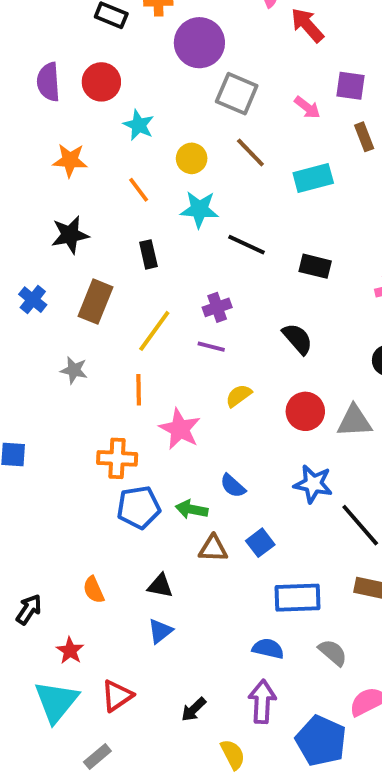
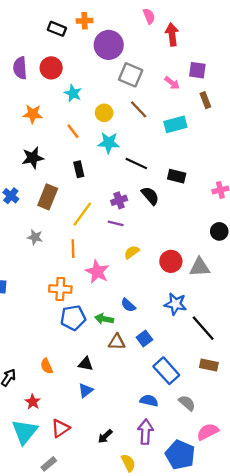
red arrow: (307, 25) -> (172, 35), turned 35
black semicircle: (297, 339) -> (150, 196), moved
blue rectangle: (297, 598) -> (166, 371), turned 50

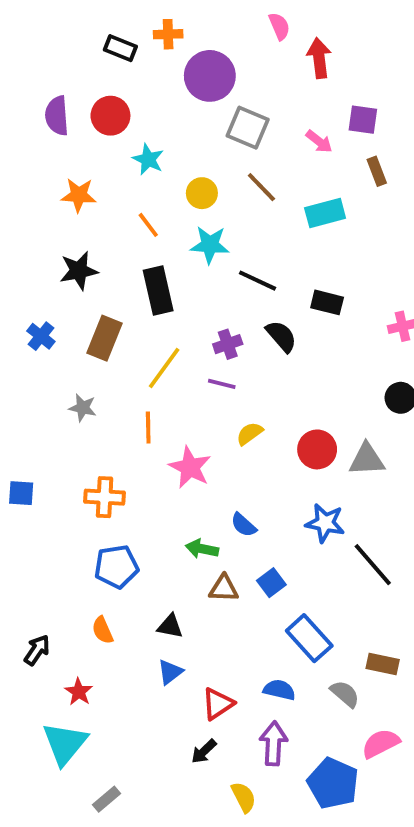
black rectangle: (79, 169) -> (158, 290), size x1.6
orange cross: (60, 289) -> (105, 497), moved
blue pentagon: (73, 318) -> (116, 567), moved
brown rectangle: (209, 365) -> (383, 664), moved
red triangle: (60, 428) -> (218, 704), moved

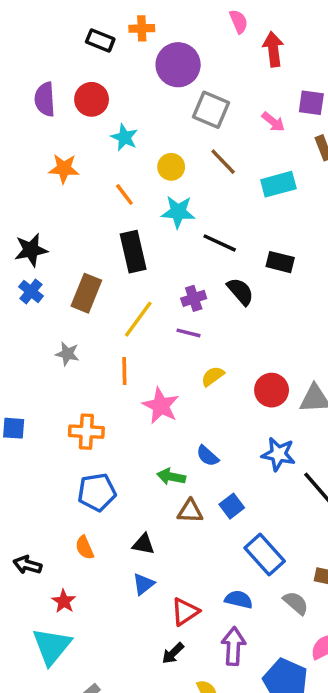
black star: (79, 271) -> (31, 250), moved
black arrow: (37, 650) -> (27, 565), turned -108

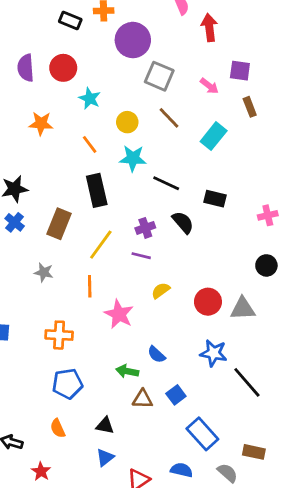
cyan rectangle: (278, 184) -> (214, 136), turned -36

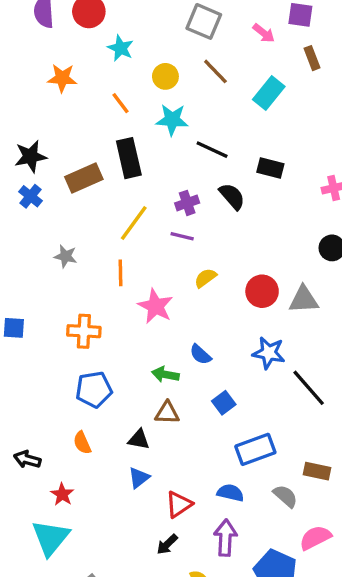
brown rectangle: (59, 224) -> (84, 178), moved, turned 44
brown triangle: (143, 399) -> (167, 413), moved
blue rectangle: (202, 434) -> (255, 449), turned -68

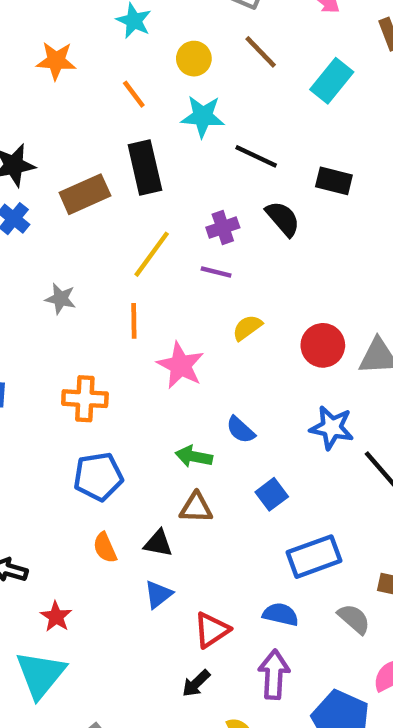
orange semicircle: (82, 443) -> (105, 548), moved

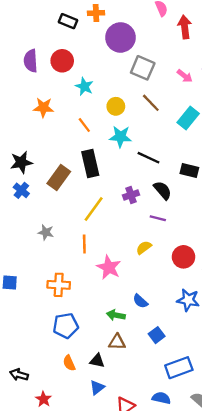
brown rectangle: (85, 194) -> (59, 177), turned -30
purple line: (216, 272) -> (158, 218), moved

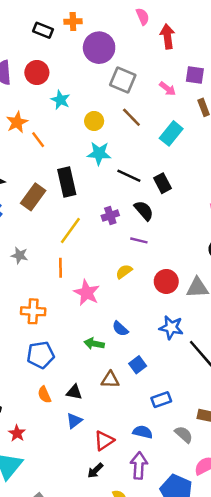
orange star: (43, 107) -> (17, 122), turned -30
orange line: (84, 125) -> (38, 140), moved
black rectangle: (189, 170) -> (163, 183), moved, turned 48
brown triangle: (117, 342) -> (110, 380), moved
blue rectangle: (179, 368) -> (161, 400), size x0.7

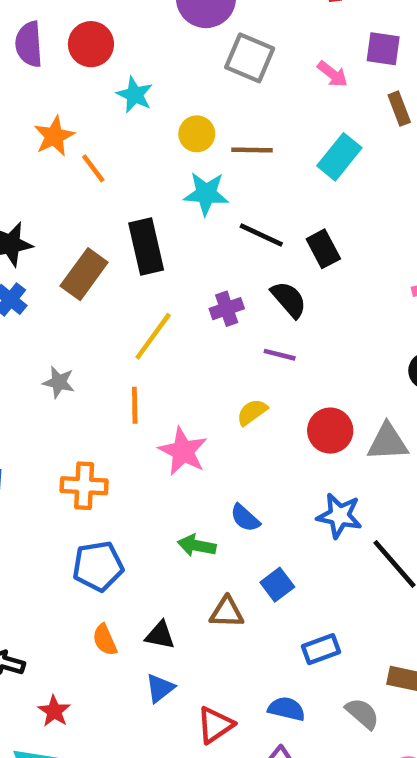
brown line: (131, 117) -> (252, 150), moved, turned -45

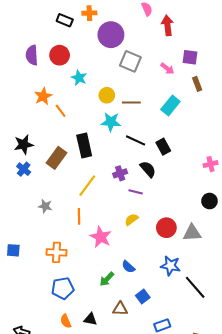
purple line: (280, 355) -> (136, 192), moved
green arrow: (197, 546) -> (107, 279), turned -56

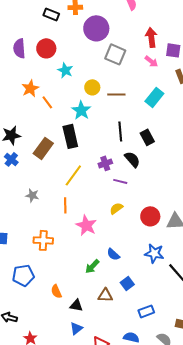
red arrow: (167, 25) -> (151, 37), moved
cyan star: (111, 122) -> (81, 110), moved, turned 30
black line: (136, 140) -> (120, 131), turned 60
blue pentagon: (63, 288) -> (23, 275), moved
orange semicircle: (66, 321) -> (56, 291), moved

